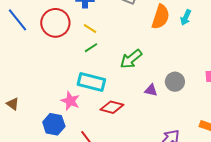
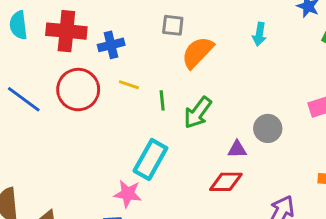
orange semicircle: (161, 17) -> (197, 52), moved, turned -140
green line: (91, 48) -> (162, 100), moved, turned -48
cyan rectangle: (91, 82) -> (150, 159), turned -60
red diamond: (112, 107) -> (226, 182), moved

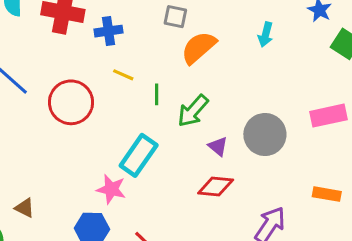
red circle: (78, 90) -> (71, 102), moved
gray circle: (268, 128) -> (265, 135), size x1.4
purple triangle: (237, 149) -> (218, 146), moved, turned 36

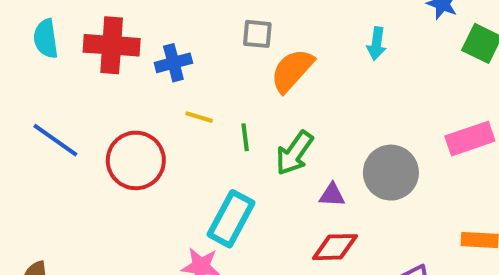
purple triangle: (218, 146) -> (332, 195), turned -30

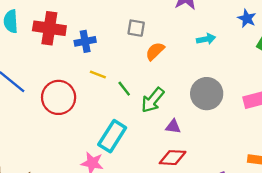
cyan arrow: (376, 44) -> (206, 39), turned -114
orange semicircle: (292, 70) -> (155, 51), size x0.7
green line: (245, 137) -> (124, 89), turned -35
gray circle: (391, 173) -> (207, 94), moved

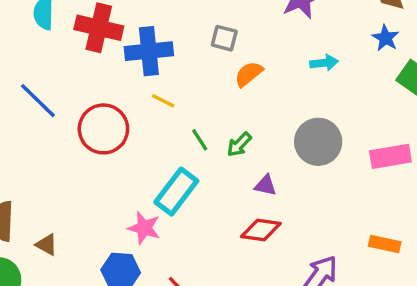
blue cross: (85, 41) -> (149, 51), size x1.5
green line: (124, 89) -> (200, 140), moved
green arrow: (153, 100) -> (239, 144), size x0.7

